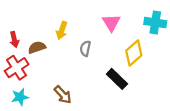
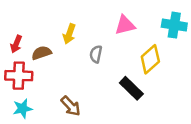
pink triangle: (111, 23) -> (125, 25), turned 48
red arrow: (14, 39) -> (16, 44), turned 35
red cross: (17, 68) -> (19, 76), turned 35

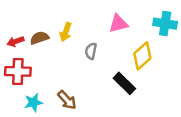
red arrow: (16, 44) -> (15, 41), turned 49
brown semicircle: (42, 53) -> (39, 38), moved
cyan star: (23, 109) -> (33, 103), moved

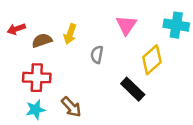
pink triangle: (118, 24) -> (126, 25), turned -42
red arrow: (15, 41) -> (16, 29), moved
red cross: (18, 71) -> (37, 78), moved

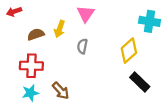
pink triangle: (126, 25) -> (86, 14), moved
red arrow: (16, 29) -> (14, 12), moved
black rectangle: (133, 89) -> (140, 82), moved

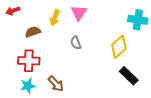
yellow arrow: (60, 29) -> (55, 18), moved
gray semicircle: (82, 46) -> (76, 43), turned -32

